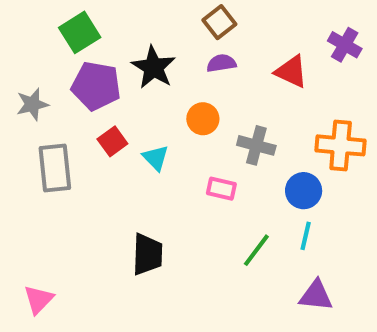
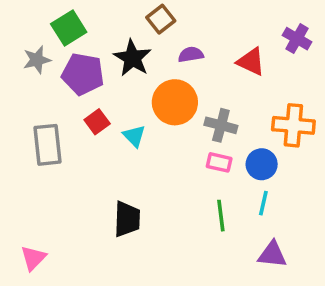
brown square: (219, 22) -> (161, 19), moved
gray star: (32, 104) -> (37, 60), moved
orange circle: (203, 119) -> (175, 102), size x1.6
pink rectangle: (221, 189) -> (219, 162), moved
green line: (256, 250) -> (221, 216), turned -44

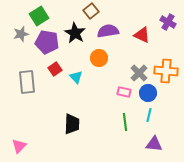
purple semicircle: (191, 55) -> (108, 31), size x1.5
orange circle: (175, 102) -> (99, 58), size x0.7
gray cross: (221, 125) -> (139, 73), moved, turned 30

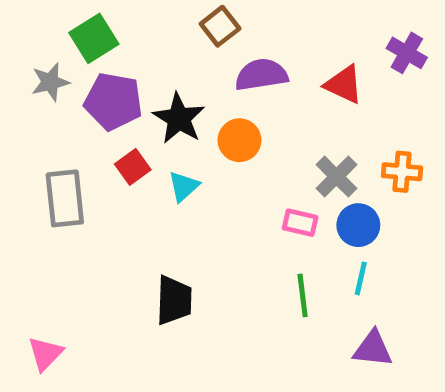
black star: (75, 33) -> (179, 118), moved
orange cross: (166, 71) -> (402, 172), size x0.7
cyan triangle: (76, 77) -> (184, 186), turned 32

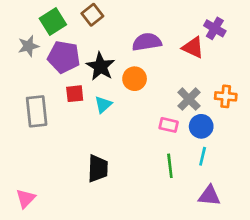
brown square: (220, 26) -> (92, 15), moved
purple cross: (407, 53) -> (215, 28), moved
red square: (133, 167) -> (75, 94), turned 30

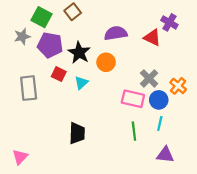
green square: (53, 22) -> (42, 17), turned -30
red square: (75, 94) -> (59, 74), turned 32
orange cross: (226, 96) -> (178, 86), moved, turned 35
pink rectangle: (169, 125) -> (133, 99), size x1.5

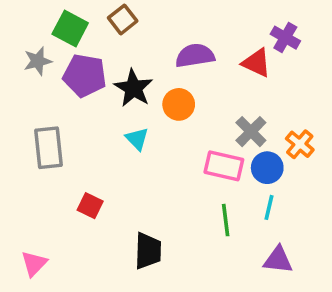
red square: (59, 74) -> (90, 206), moved
cyan triangle: (81, 83) -> (137, 139), turned -32
black trapezoid: (77, 133) -> (148, 251), moved

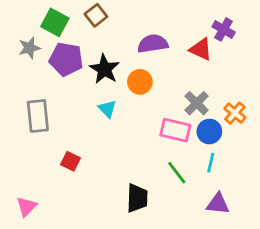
green line: (226, 220) -> (177, 173), turned -30
black trapezoid: (148, 251) -> (137, 198), moved

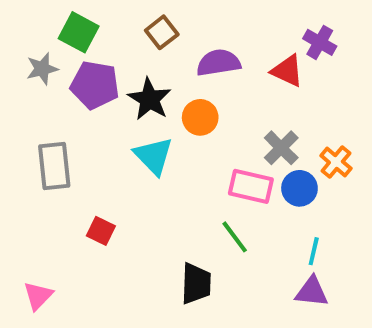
brown square: (96, 15) -> (162, 32), moved
cyan triangle: (107, 109) -> (154, 156), size x1.5
cyan line: (211, 163) -> (314, 251), moved
green line: (177, 173) -> (235, 237), moved

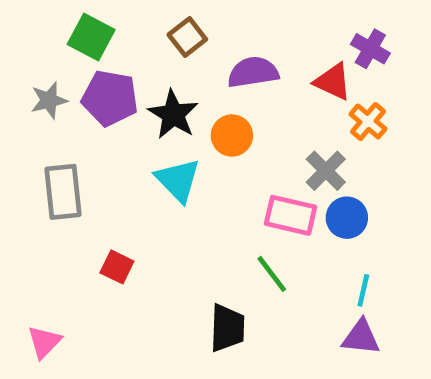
gray star: (42, 69) -> (49, 100), moved
orange cross: (336, 162) -> (368, 121), moved

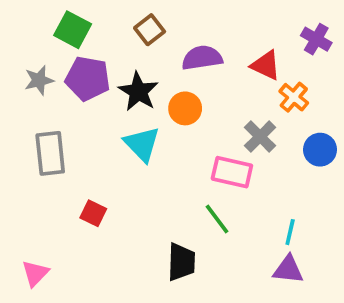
purple cross: (370, 49) -> (316, 39), moved
blue circle: (347, 218) -> (320, 150), moved

